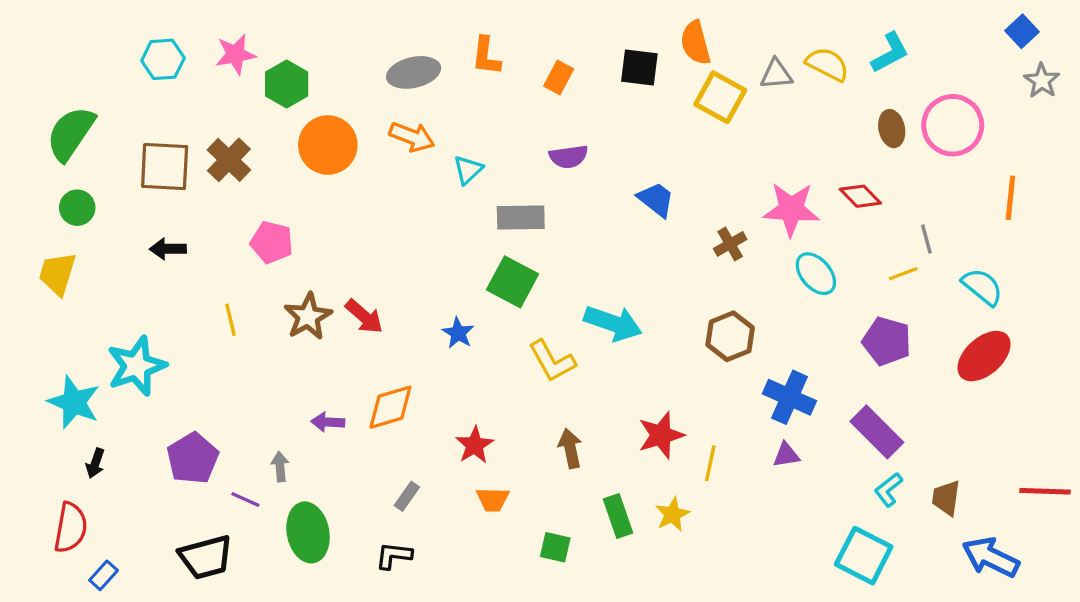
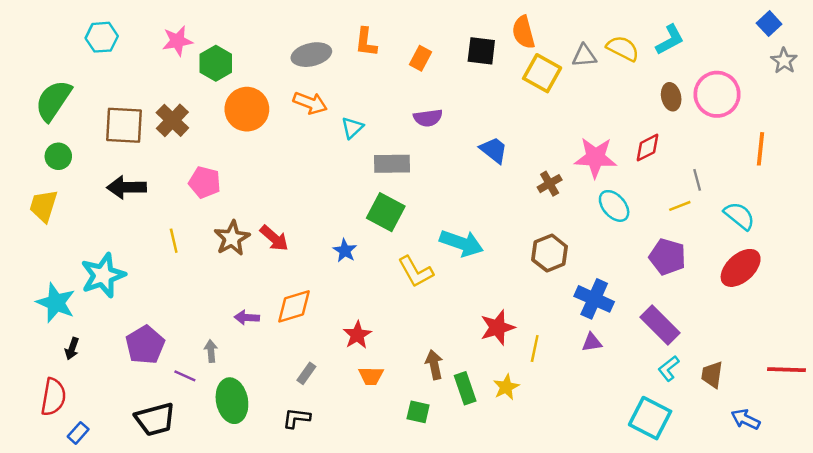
cyan hexagon: (163, 59) -> (102, 37), moved
red diamond: (860, 196) -> (648, 148), turned -72
black arrow: (168, 249) -> (127, 187), size x1.4
brown arrow: (570, 448) -> (434, 365), moved
blue arrow: (991, 557) -> (746, 419), size x0.7

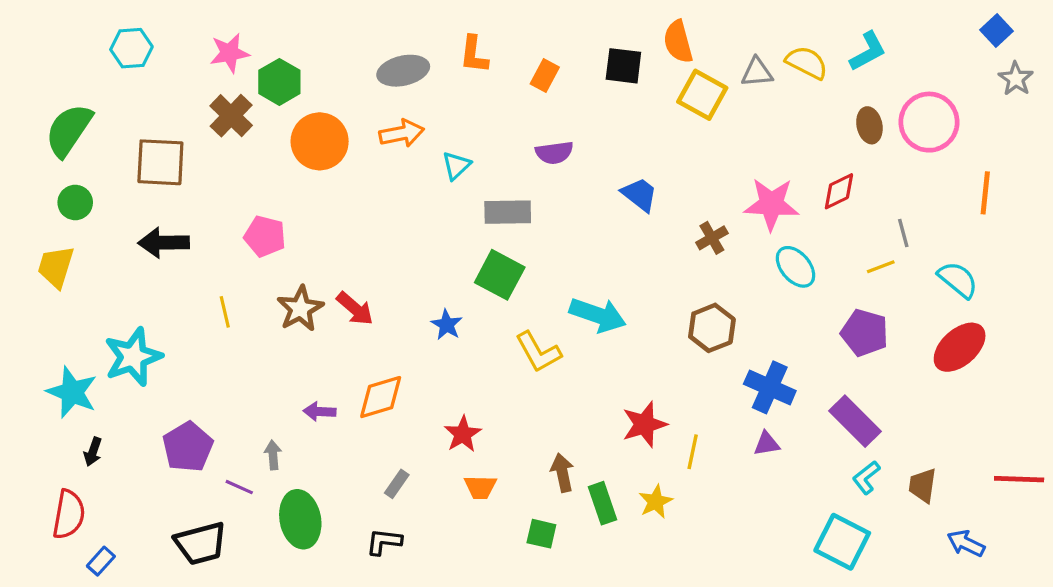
orange arrow: (310, 103) -> (402, 133), turned -32
brown cross: (172, 120) -> (231, 116), moved

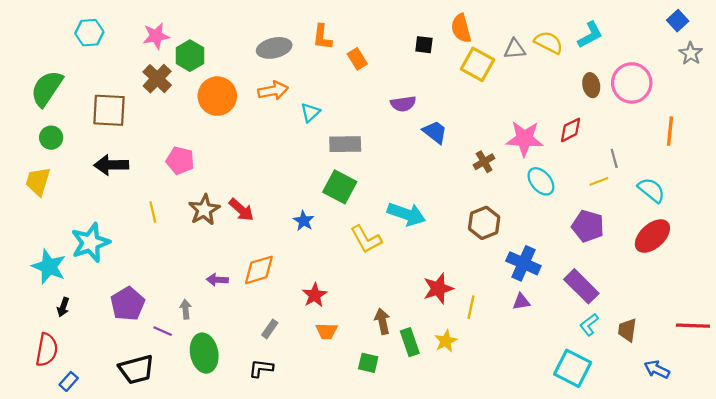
black square: (623, 66) -> (424, 45), size x0.7
orange rectangle: (545, 75) -> (357, 59), moved, turned -60
purple semicircle: (554, 153) -> (403, 104), moved

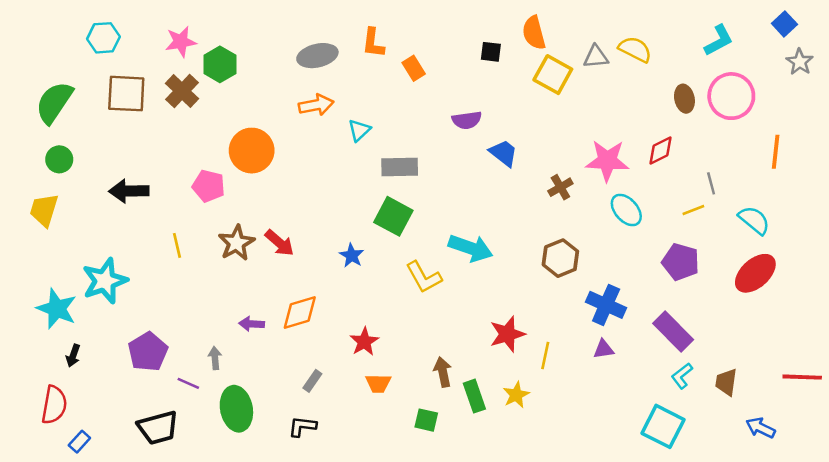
cyan L-shape: (590, 35) -> (719, 40), moved
orange circle: (217, 96) -> (252, 151), moved
brown square: (109, 110) -> (126, 94), moved

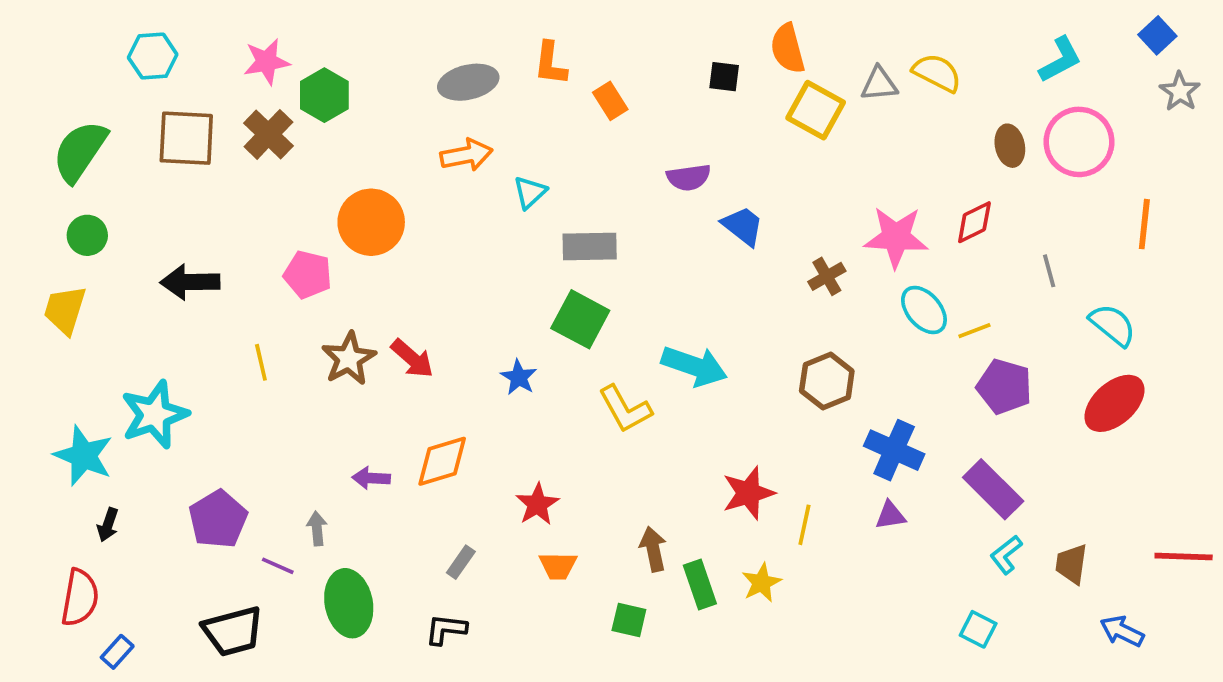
yellow line: (693, 210) -> (974, 331), moved
cyan square: (663, 426) -> (978, 629), size x0.6

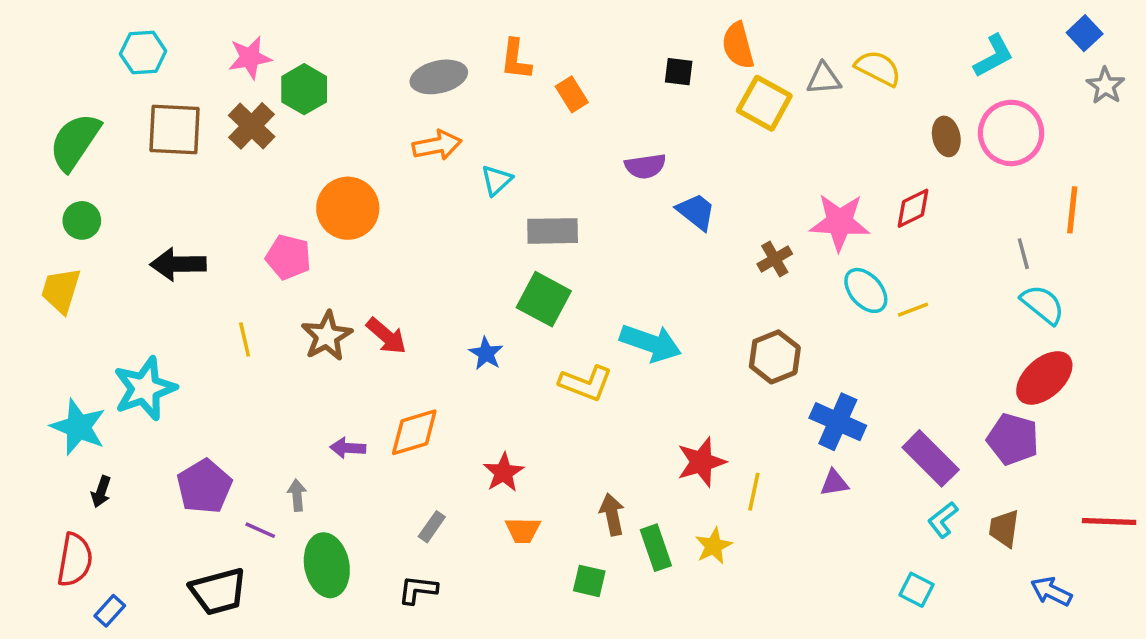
gray line: (1049, 271) -> (1023, 254), moved
purple pentagon: (1004, 387) -> (1013, 439), moved
yellow L-shape: (625, 409) -> (586, 383), turned -40

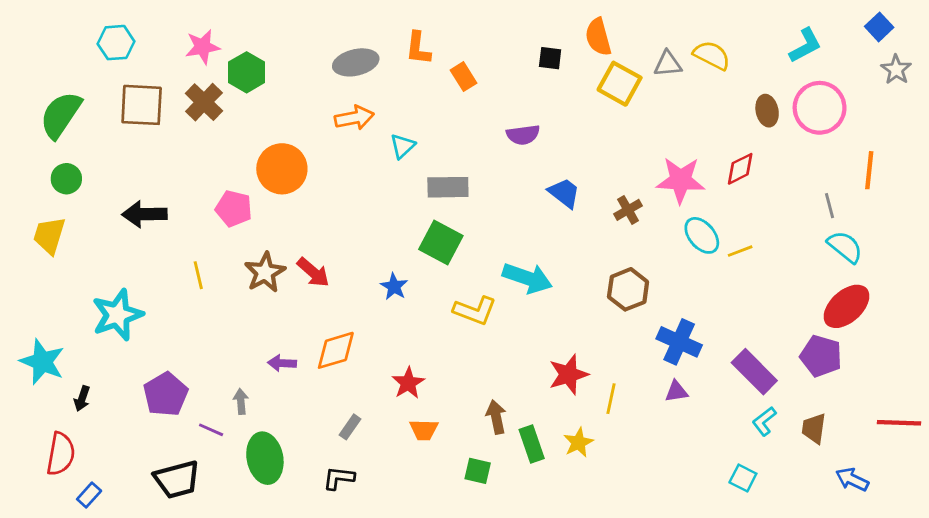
blue trapezoid: (696, 212) -> (564, 193), moved
cyan star: (78, 427) -> (42, 362), moved

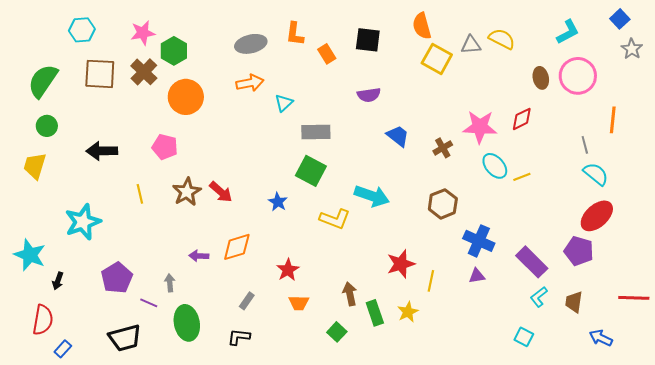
black square: (550, 58) -> (368, 40), moved, size x1.5
orange circle: (282, 169) -> (186, 97), moved
green square: (478, 471) -> (337, 332), turned 30

